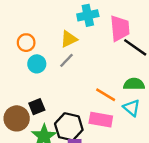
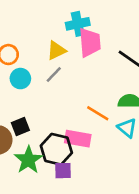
pink trapezoid: (120, 28) -> (90, 43), moved
pink rectangle: (101, 120) -> (78, 139), moved

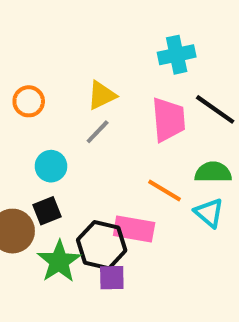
cyan cross: (78, 24) -> (177, 55), moved
pink trapezoid: (90, 43) -> (169, 120), moved
cyan circle: (20, 79) -> (51, 166), moved

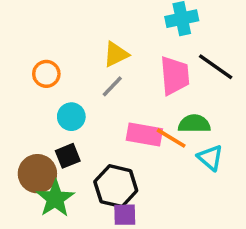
orange circle: (29, 101) -> (46, 74), moved
green semicircle: (213, 172) -> (194, 124), moved
pink rectangle: (134, 229) -> (144, 134), moved
green star: (59, 261) -> (55, 199), moved

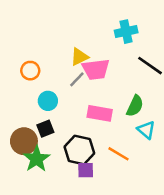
pink trapezoid: (175, 76) -> (96, 69), moved, turned 88
green semicircle: (194, 124) -> (135, 106), turned 115
orange line: (171, 138) -> (118, 154), moved

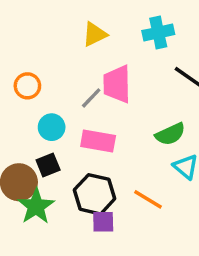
yellow triangle: (79, 57) -> (95, 34), moved
pink trapezoid: (96, 69) -> (117, 84), turned 96
green semicircle: (135, 106) -> (170, 134), turned 40
pink rectangle: (100, 113) -> (98, 141), moved

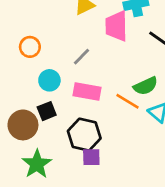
pink trapezoid: (117, 84) -> (116, 26), moved
orange line: (148, 199) -> (127, 101), moved
green star: (36, 206) -> (37, 164), moved

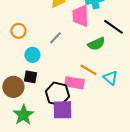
green semicircle: (146, 86) -> (96, 44), moved
pink rectangle: (87, 92) -> (74, 83), moved
black square: (47, 111) -> (30, 77), turned 32
purple square: (91, 157) -> (62, 110), size x1.5

